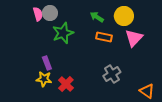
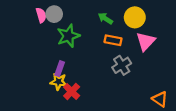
purple rectangle: (47, 63) -> (60, 69), moved, turned 40
gray cross: (112, 74) -> (122, 65), moved
yellow star: (44, 79) -> (59, 82), moved

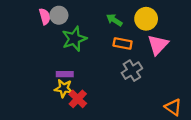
purple rectangle: (60, 69) -> (65, 74), turned 72

